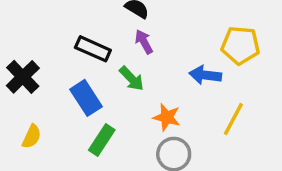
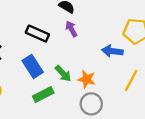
green arrow: (132, 79) -> (63, 73), moved
green rectangle: (102, 140) -> (43, 95), turned 30

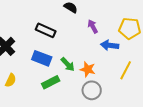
purple arrow: (71, 29) -> (93, 26), moved
blue rectangle: (33, 66) -> (42, 58), turned -36

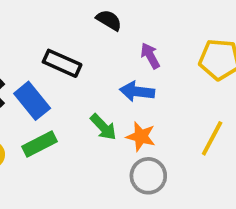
blue arrow: (110, 45) -> (137, 91), moved
blue rectangle: (42, 58) -> (32, 101), moved, turned 30
green rectangle: (51, 82) -> (40, 144), moved

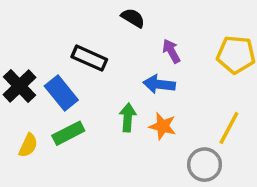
green arrow: (103, 127) -> (128, 117), turned -132
gray circle: (148, 176) -> (205, 165), moved

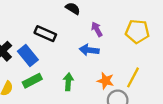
green arrow: (128, 117) -> (68, 82), moved
orange star: (163, 126) -> (106, 81), moved

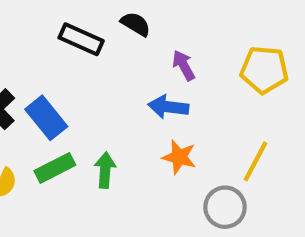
black rectangle: (45, 34) -> (81, 39), moved
orange star: (106, 81) -> (179, 157), moved
green arrow: (68, 82) -> (105, 170), moved

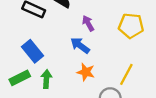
blue arrow: (168, 107) -> (80, 45), turned 30
blue rectangle: (46, 118) -> (32, 51), moved

